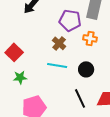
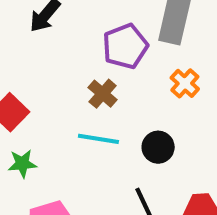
purple pentagon: (70, 20) -> (125, 46), turned -30
orange cross: (90, 38) -> (185, 83), moved, turned 32

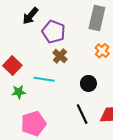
purple pentagon: (125, 46) -> (54, 32), moved, turned -30
cyan line: (98, 139) -> (44, 79), moved

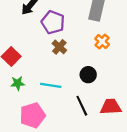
cyan line: (44, 79) -> (51, 85), moved

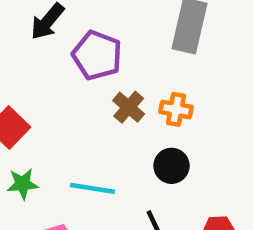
orange cross: (102, 42) -> (176, 109), moved, turned -32
brown cross: (59, 47) -> (129, 107), moved

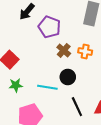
black circle: (171, 166) -> (68, 77), moved

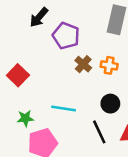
black circle: (68, 77) -> (110, 104), moved
green star: (16, 85) -> (25, 118), moved

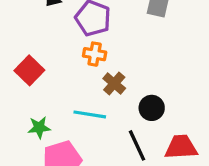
brown cross: (83, 64) -> (114, 83), moved
orange cross: (109, 65) -> (95, 54), moved

